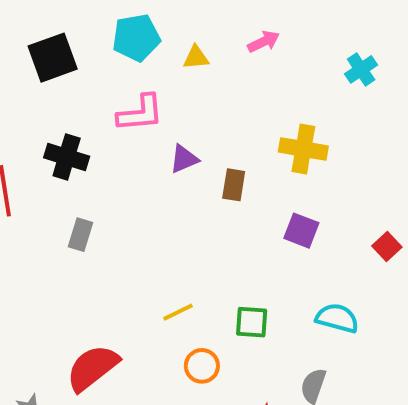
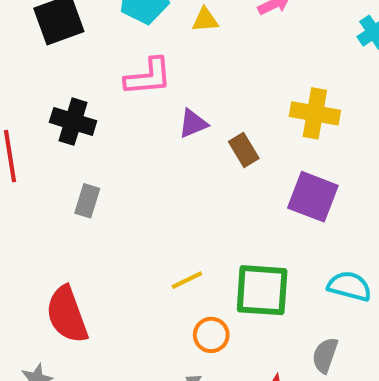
brown rectangle: (234, 185) -> (244, 150), turned -40
purple square: (301, 231) -> (313, 197), size x1.4
green square: (252, 322) -> (262, 290), size x1.6
red semicircle: (92, 368) -> (67, 315), moved, turned -72

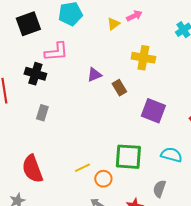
yellow triangle: (205, 20) -> (113, 24), moved, turned -32
pink L-shape: (148, 77) -> (56, 52), moved
yellow cross: (315, 113) -> (143, 58), moved
yellow line: (187, 280) -> (82, 168), moved

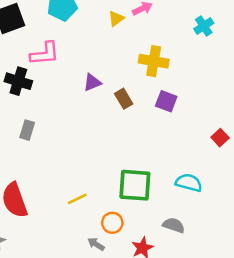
purple square: (153, 111) -> (166, 101), moved, size x0.7
orange circle: (103, 179) -> (112, 223), moved
gray semicircle: (159, 189) -> (174, 225), turned 90

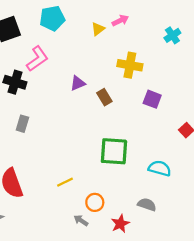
pink L-shape: (45, 54) -> (37, 59), turned -30
purple square: (166, 101) -> (152, 99), moved
green square: (135, 185) -> (114, 151), moved

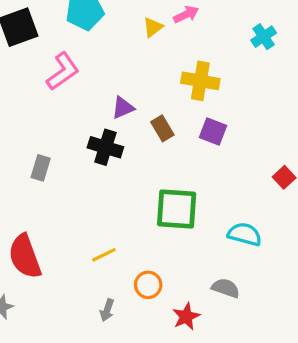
black cross: (15, 82) -> (105, 147), moved
purple square: (152, 99) -> (213, 131), moved
gray arrow: (81, 220) -> (107, 310), moved, turned -104

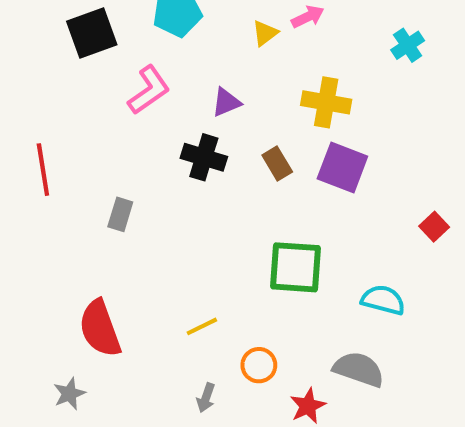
purple triangle: (123, 108) -> (226, 102), moved
purple square: (213, 131) -> (342, 168), size x1.4
black cross: (105, 147) -> (204, 157), moved
gray semicircle: (226, 288) -> (359, 369), size x1.4

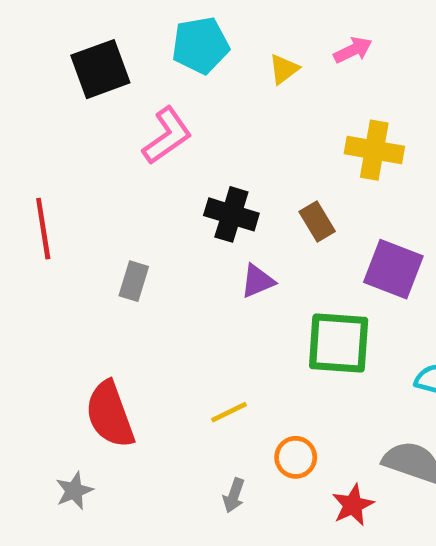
yellow triangle: (265, 33) -> (284, 69), moved
purple triangle: (226, 102) -> (258, 281), moved
purple square: (342, 168) -> (393, 269), moved

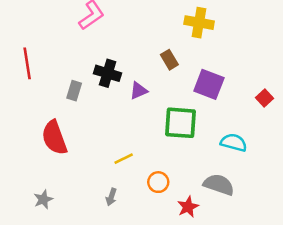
black cross: (231, 214) -> (108, 73), moved
red semicircle: (110, 414) -> (54, 138), moved
gray arrow: (234, 495) -> (111, 197), moved

